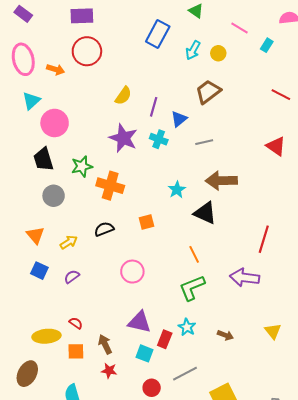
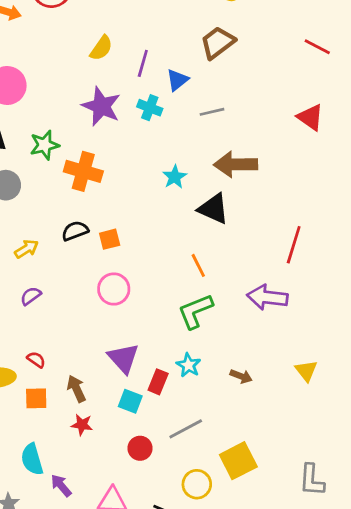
orange square: (147, 222) -> (110, 239), moved
purple triangle: (139, 322) -> (123, 358), turned 35

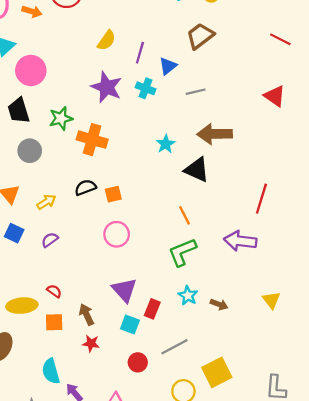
cyan star: (188, 365) -> (188, 296), moved

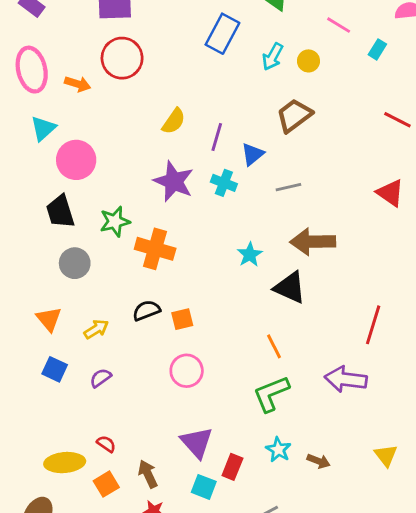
orange square: (54, 322) -> (106, 484), turned -30

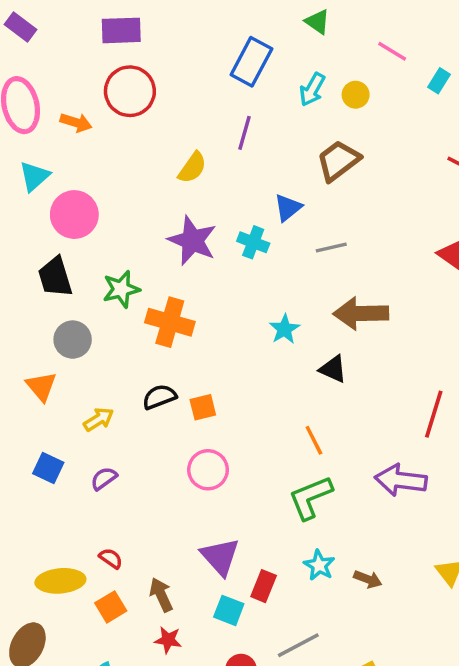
purple line: (217, 137) -> (244, 133), moved
black triangle: (290, 288) -> (333, 369), size x0.7
orange triangle: (49, 319) -> (41, 386), moved

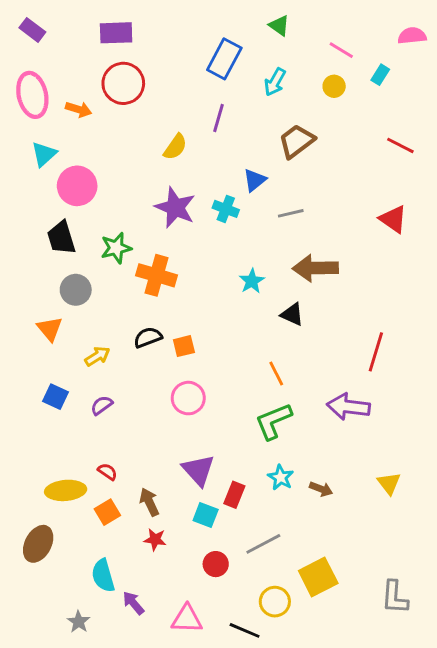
yellow circle: (356, 95) -> (334, 86), moved

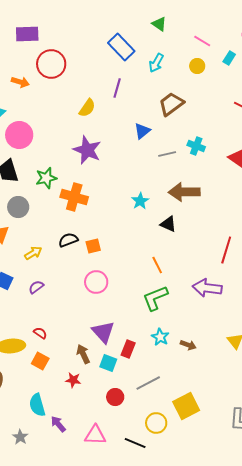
purple rectangle: (116, 33) -> (27, 34), moved
blue rectangle: (224, 59) -> (121, 47), turned -72
cyan cross: (226, 209) -> (196, 146), moved
brown arrow: (149, 502) -> (83, 354), moved
orange square: (107, 512) -> (40, 361), turned -30

